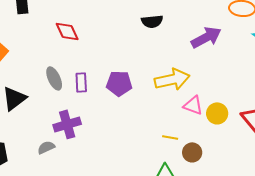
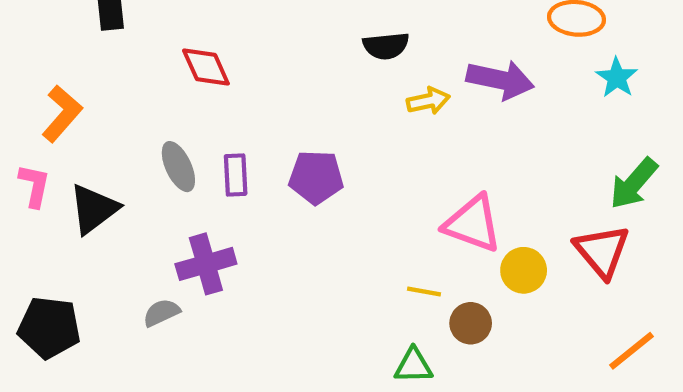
purple arrow: (206, 37) -> (500, 80), turned 40
yellow arrow: (172, 79) -> (428, 101), moved, size x0.6
pink triangle: (193, 105) -> (473, 224), size x1.4
yellow circle: (217, 113) -> (524, 270), moved

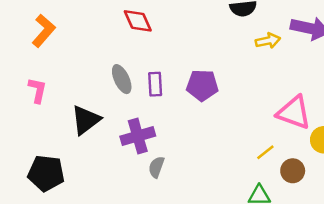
orange L-shape: (62, 114) -> (44, 31), moved
black triangle: (94, 209) -> (86, 120), moved
yellow line: (424, 291) -> (265, 152), turned -48
gray semicircle: (161, 313) -> (156, 167), moved, turned -45

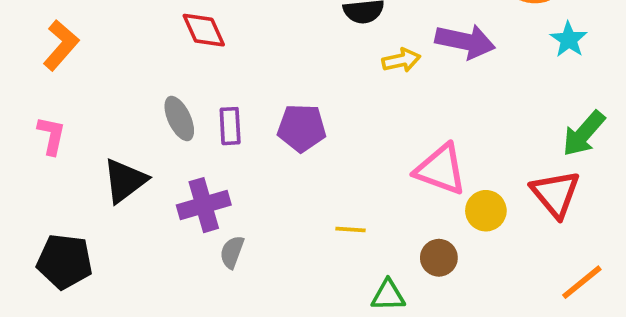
yellow line: (265, 152) -> (350, 230), moved, turned 42

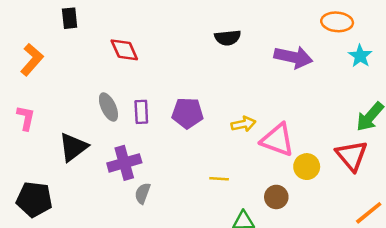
yellow arrow: (401, 60) -> (243, 124), moved

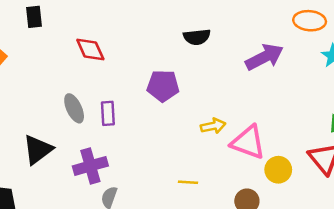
purple arrow: (293, 57) -> (264, 57), turned -39
purple pentagon: (188, 113) -> (163, 86), moved

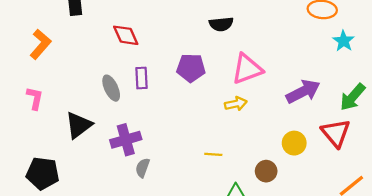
purple arrow: (264, 57) -> (303, 91), moved
purple rectangle: (108, 113) -> (141, 78), moved
pink triangle: (248, 142) -> (247, 69), moved, turned -40

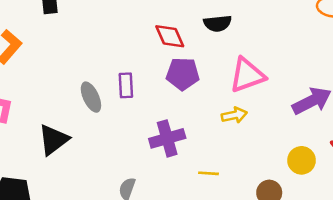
red diamond: (126, 35) -> (170, 36), moved
purple cross: (126, 140) -> (167, 138), moved

